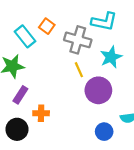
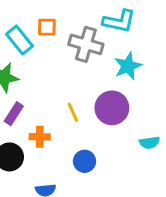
orange square: (47, 26) -> (47, 27), turned -35
yellow line: (79, 70) -> (73, 112), moved
blue circle: (104, 132) -> (84, 161), moved

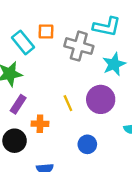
blue circle: (84, 161) -> (87, 144), moved

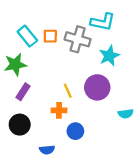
orange square: (46, 31) -> (50, 36), moved
orange cross: (40, 124) -> (59, 110), moved
blue circle: (87, 144) -> (75, 131), moved

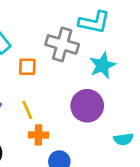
orange square: (50, 36) -> (27, 67), moved
yellow line: (68, 91) -> (27, 110), moved

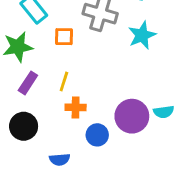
purple circle: (87, 106) -> (132, 116), moved
yellow line: (27, 110) -> (64, 81), turned 42

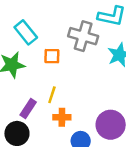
purple rectangle: (28, 83) -> (28, 108), moved

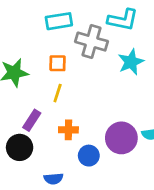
cyan rectangle: (26, 32) -> (59, 21), moved, turned -60
yellow line: (52, 95) -> (58, 93), moved

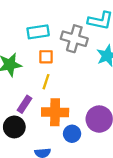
cyan rectangle: (59, 21) -> (38, 32), moved
orange cross: (68, 130) -> (55, 112), size x1.6

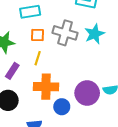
gray cross: (74, 39) -> (65, 33), moved
purple rectangle: (24, 104) -> (12, 71), moved

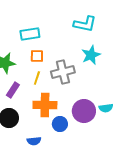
gray cross: (65, 33) -> (63, 72), moved, turned -30

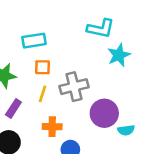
cyan star: (91, 55) -> (119, 55), moved
orange cross: (45, 105) -> (52, 127), size x0.7
purple circle: (84, 111) -> (104, 113), moved

